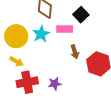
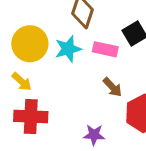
brown arrow: (75, 52) -> (112, 87), turned -40
purple star: (55, 84) -> (94, 135), moved

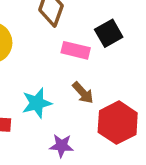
cyan star: (68, 49) -> (37, 103), moved

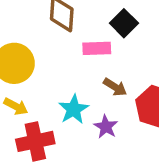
purple star: (61, 146) -> (106, 127), moved, turned -30

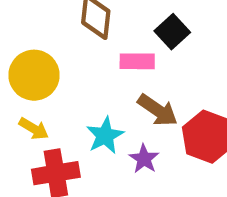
brown arrow: (115, 87) -> (158, 110), size x1.4

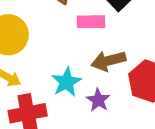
brown arrow: (158, 110) -> (108, 61), turned 132

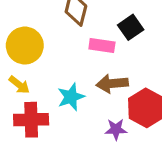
purple star: (98, 100) -> (116, 129), moved, turned 30

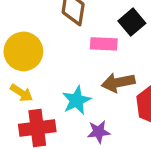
purple star: (116, 129) -> (99, 132), moved

